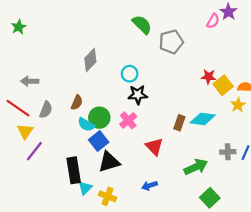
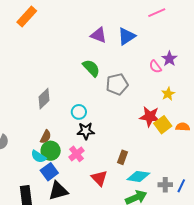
pink semicircle: (213, 21) -> (155, 67), turned 112
red star: (209, 77) -> (150, 117), size x1.5
brown semicircle: (77, 103) -> (46, 137), moved
yellow star: (238, 105) -> (168, 94), moved
cyan diamond: (203, 119) -> (138, 176), moved

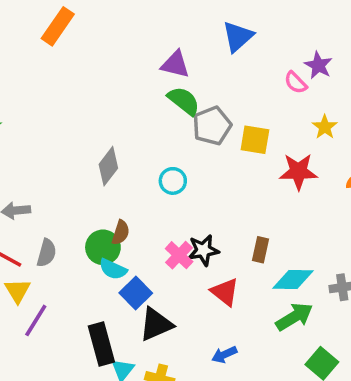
purple triangle: (99, 35) -> (175, 64), moved
gray pentagon: (117, 84) -> (212, 126), moved
yellow square: (163, 125) -> (255, 140), moved, turned -36
black star: (86, 131) -> (203, 250), moved
green circle: (51, 151) -> (103, 247), moved

